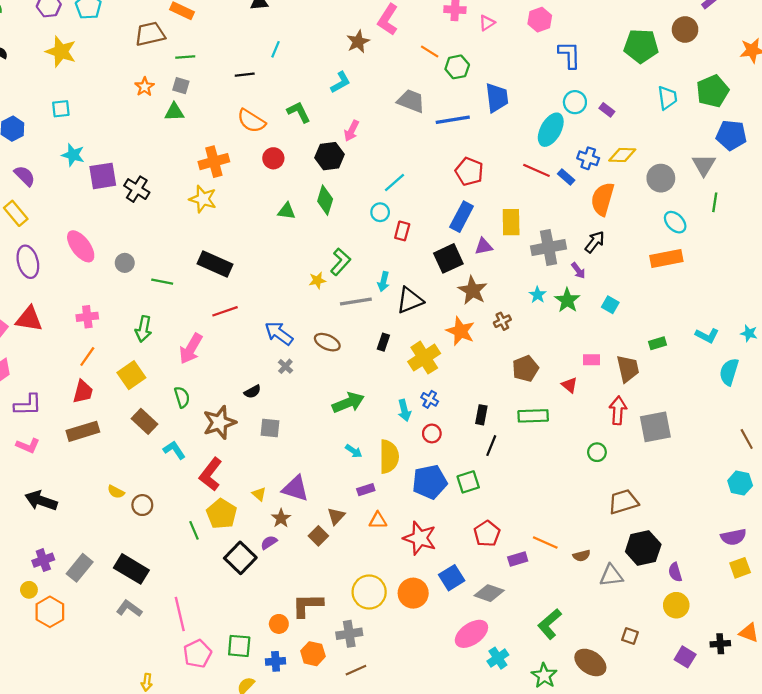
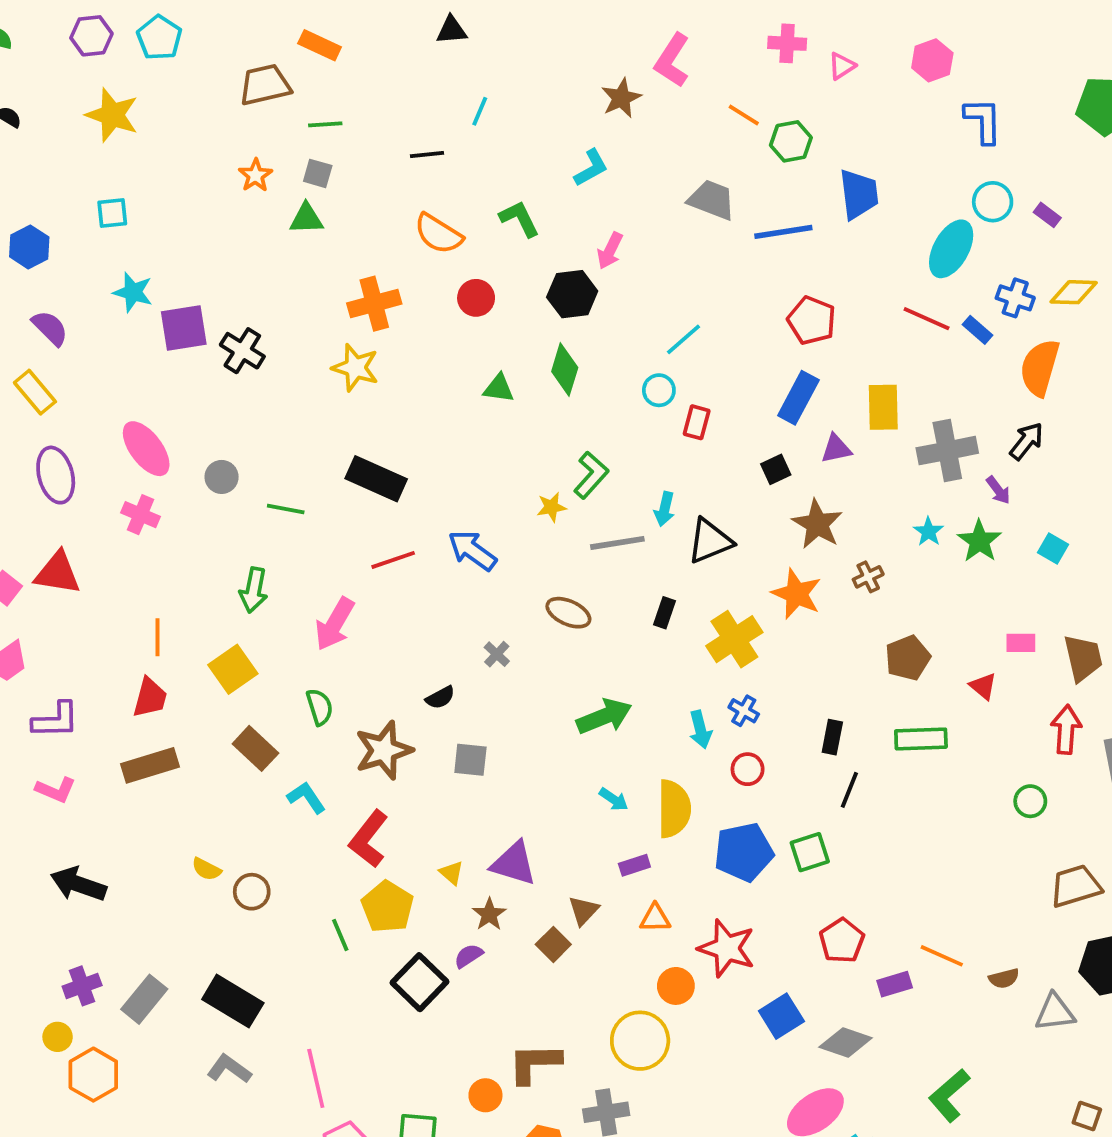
black square: (448, 258) -> (776, 469), size x0.6
pink cross: (87, 317) -> (140, 515), moved, turned 30
blue arrow: (279, 333) -> (472, 550), moved
orange line: (87, 356) -> (157, 637), turned -35
orange circle: (413, 593) -> (676, 986), moved, size x0.7

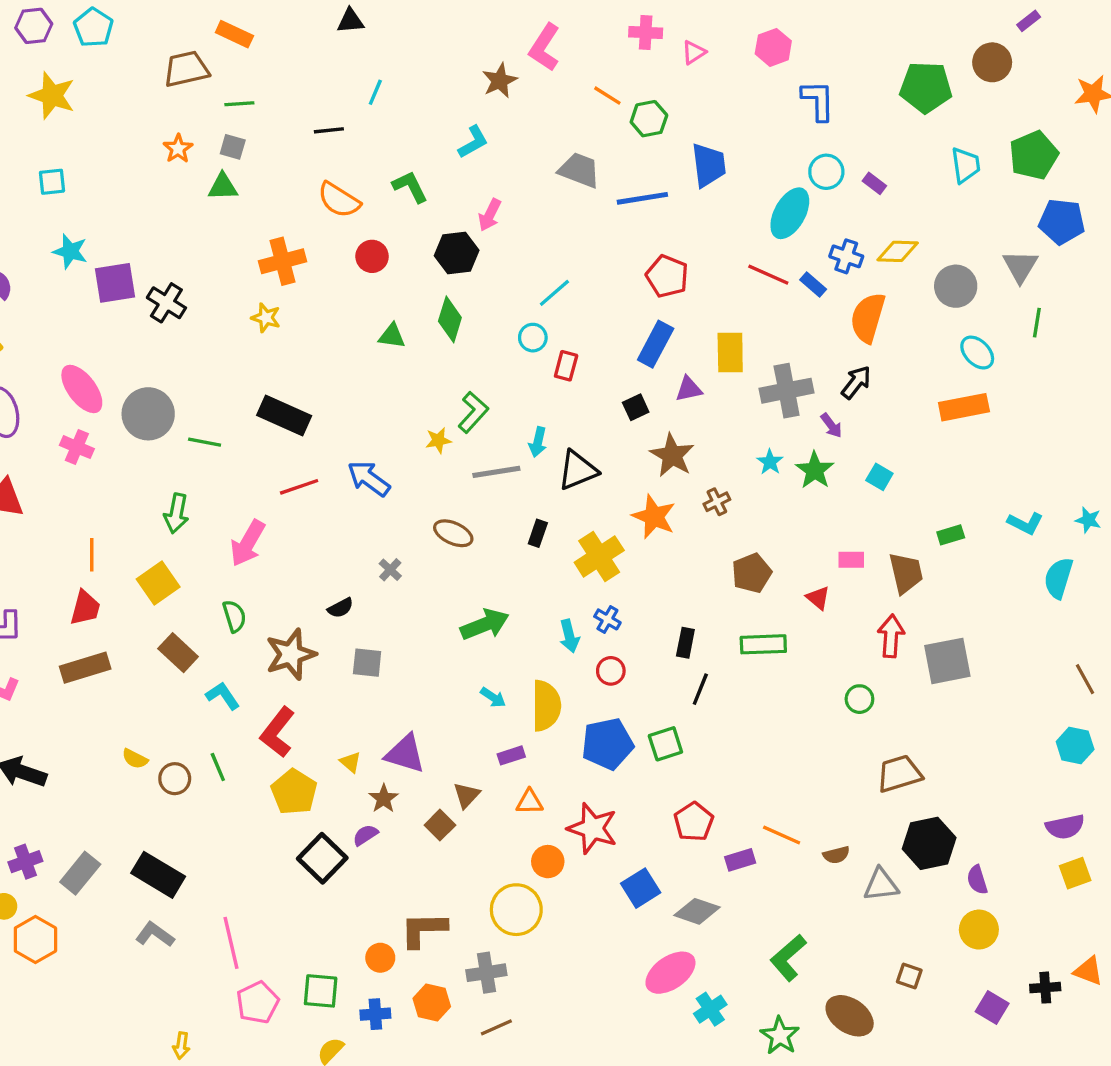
yellow star: (355, 368) -> (266, 318), size x0.7
gray circle: (222, 477) -> (148, 414), size x1.8
green line: (340, 935) -> (218, 767), moved

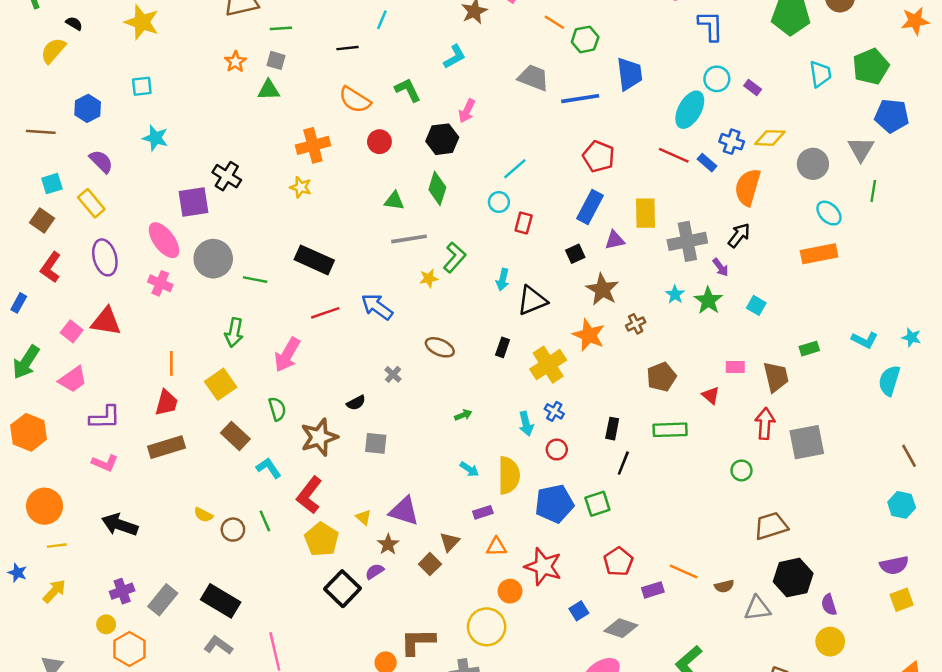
purple square: (115, 283) -> (194, 202), moved
gray line: (496, 472) -> (409, 239), moved
green arrow: (485, 624) -> (463, 415), size x0.5
blue square: (641, 888) -> (579, 611), size x0.7

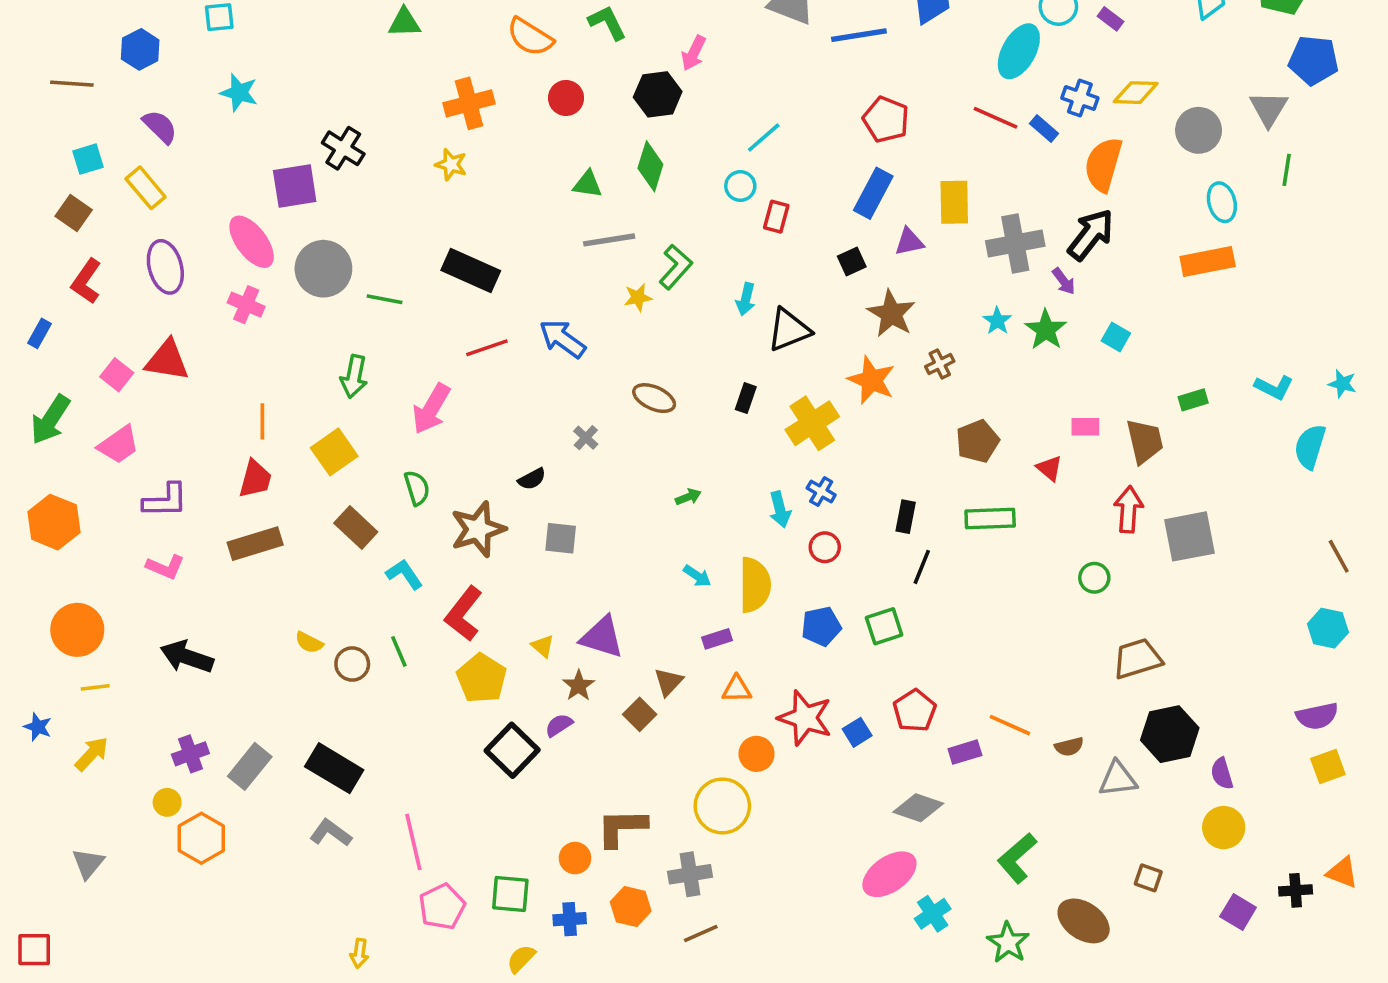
cyan ellipse: (829, 213) -> (1222, 202), turned 30
black arrow: (739, 235) -> (1091, 235), size x1.4
blue pentagon: (554, 504) -> (821, 626), size x0.7
blue square: (579, 611) -> (857, 732), moved

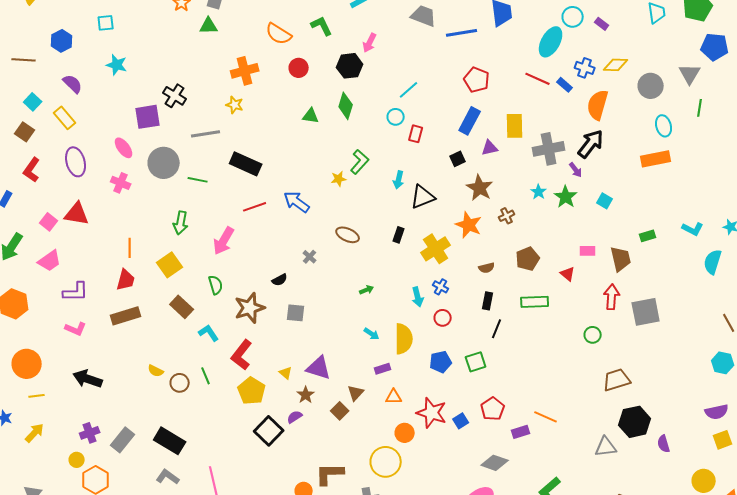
cyan square: (88, 159) -> (33, 102), turned -30
gray line: (609, 240) -> (206, 134), moved
pink ellipse: (252, 242) -> (124, 148), size x0.7
brown semicircle: (1069, 747) -> (487, 268), moved
yellow circle: (1224, 828) -> (704, 481), moved

